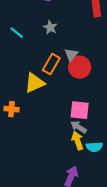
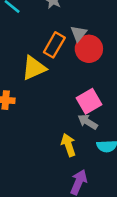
pink square: (80, 110) -> (89, 101), turned -36
yellow arrow: (77, 141) -> (68, 145), moved

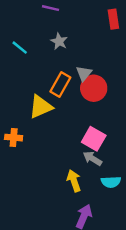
pink square: (89, 101) -> (94, 139), turned -30

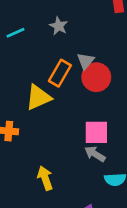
cyan line: (20, 48) -> (15, 33), turned -63
pink square: (94, 139) -> (96, 132), turned -30
yellow arrow: (74, 181) -> (45, 178), moved

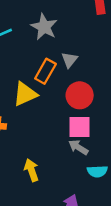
gray star: (59, 26) -> (44, 27), size x1.5
red circle: (96, 77) -> (80, 95), moved

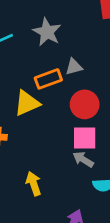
gray triangle: (69, 60) -> (74, 67), turned 36
orange rectangle: (45, 71) -> (48, 79), turned 40

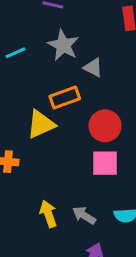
gray triangle: (74, 67) -> (93, 68), moved, turned 42
gray arrow: (83, 159) -> (84, 215), moved

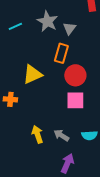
gray triangle: (93, 68) -> (69, 28), moved, turned 40
orange rectangle: (65, 97) -> (61, 53), moved, turned -54

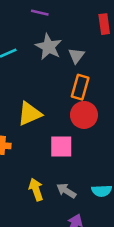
orange rectangle: (61, 53) -> (80, 87), moved
pink square: (75, 100) -> (61, 147), moved

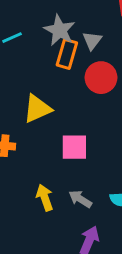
orange rectangle: (80, 87) -> (67, 54), moved
red circle: (84, 115) -> (101, 78), moved

